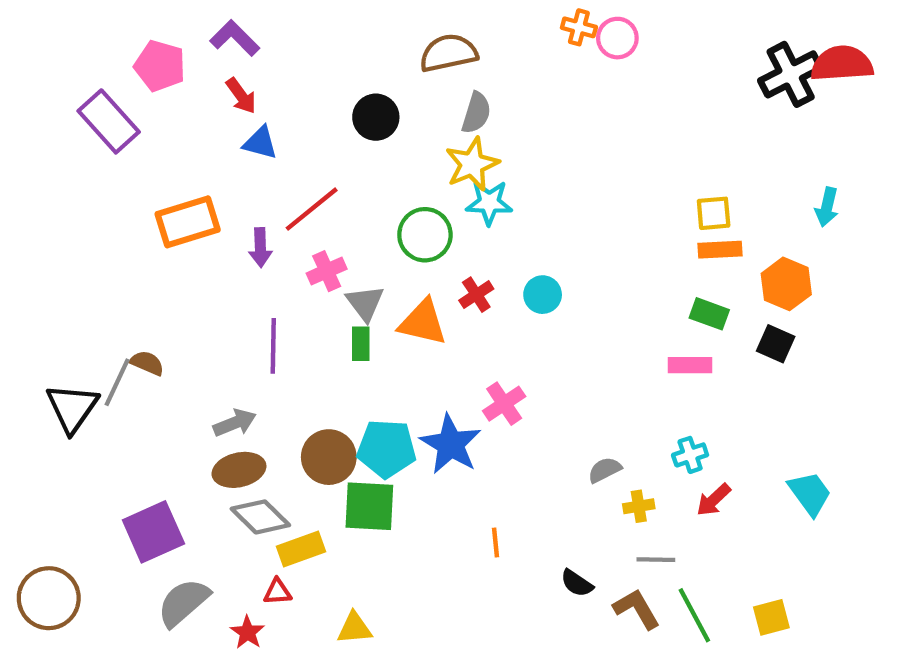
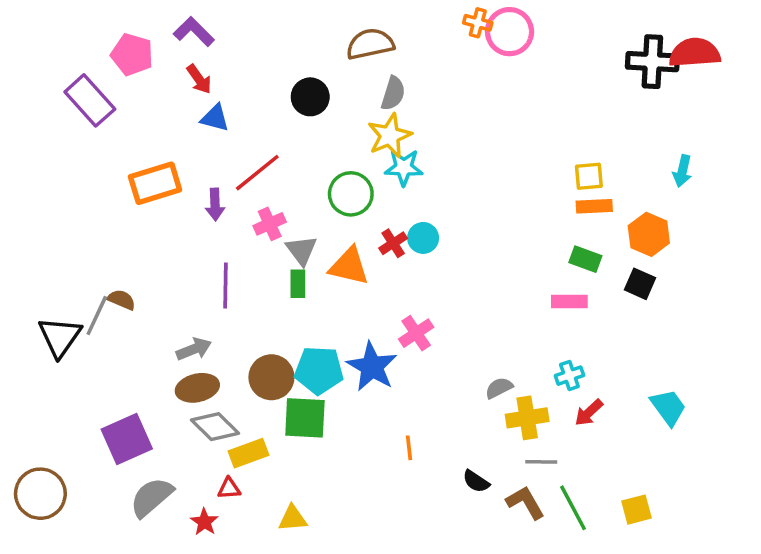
pink circle: (617, 38) -> (510, 32), size x1.4
black cross: (791, 74) -> (652, 62), turned 30
cyan circle: (543, 295) -> (423, 238), moved
yellow cross: (639, 506) -> (527, 418), size x1.6

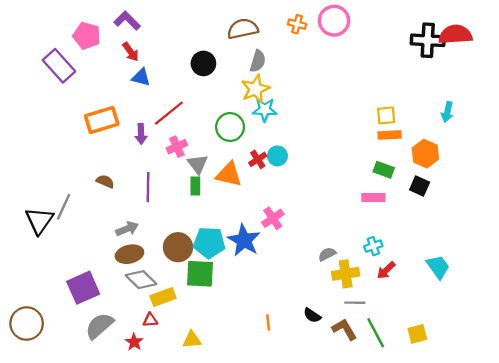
orange cross: (478, 23) -> (297, 24), moved
brown semicircle: (122, 300) -> (105, 181), moved
orange line: (409, 448) -> (268, 322), moved

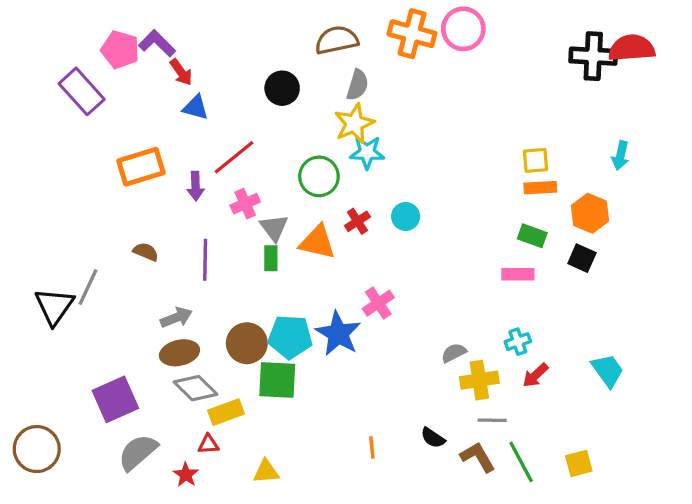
purple L-shape: (127, 21) -> (157, 43), moved
orange cross: (297, 24) -> (412, 34), size x1.8
cyan circle: (277, 156) -> (406, 216), moved

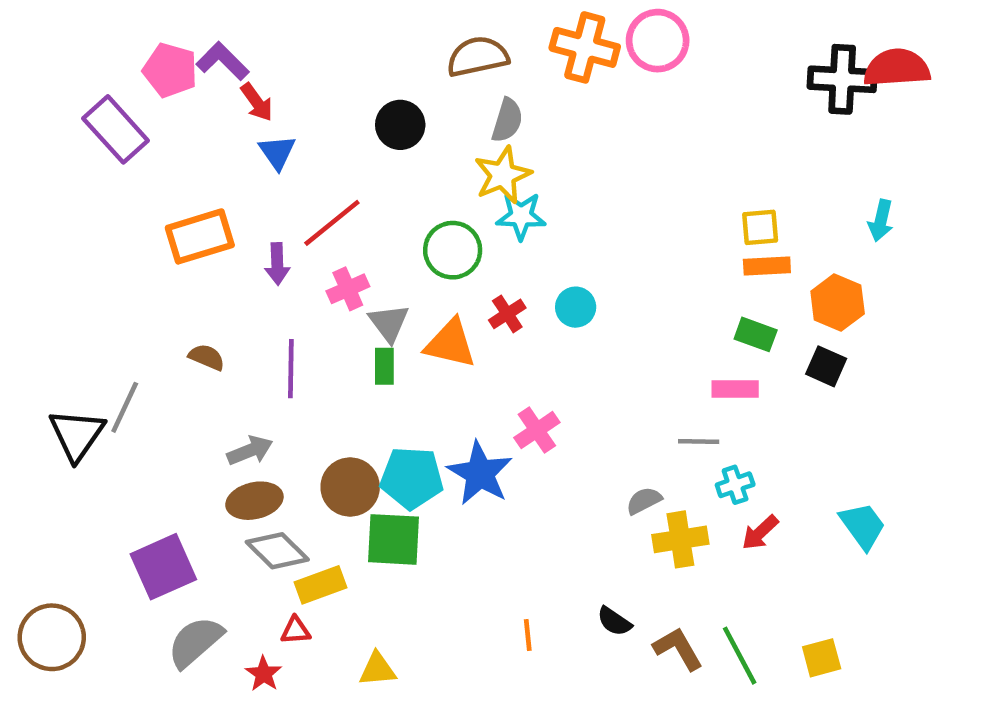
blue triangle: (195, 107) -> (277, 152), turned 40
gray line: (492, 420) -> (699, 441), moved

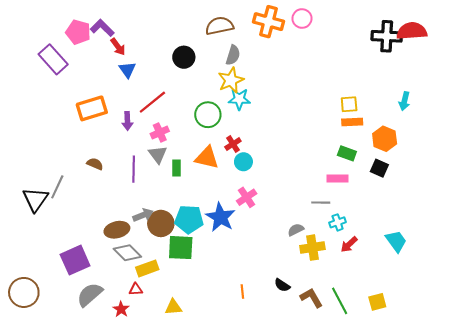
pink circle: (658, 41) -> (302, 19), size x0.7
cyan circle: (576, 307) -> (243, 162), moved
gray triangle: (389, 323) -> (158, 154), moved
gray arrow: (250, 451) -> (143, 215), moved

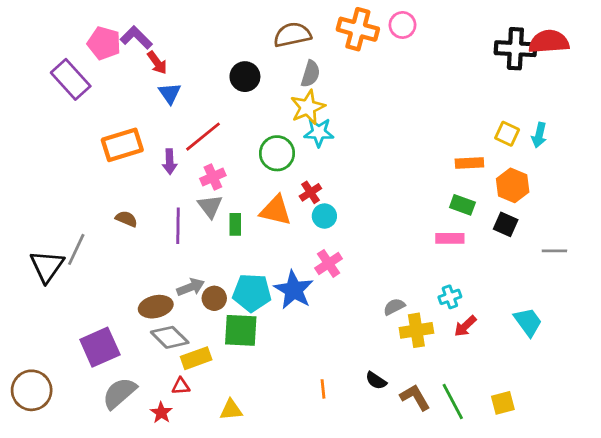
yellow square: (349, 104) -> (507, 134), moved, turned 30
gray line: (321, 203) -> (554, 251), moved
brown circle: (161, 223) -> (214, 298), size x0.7

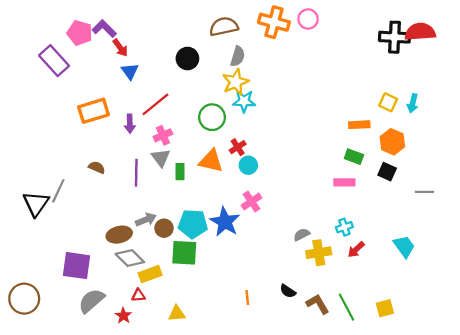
purple square: (100, 347) -> (76, 266), turned 32

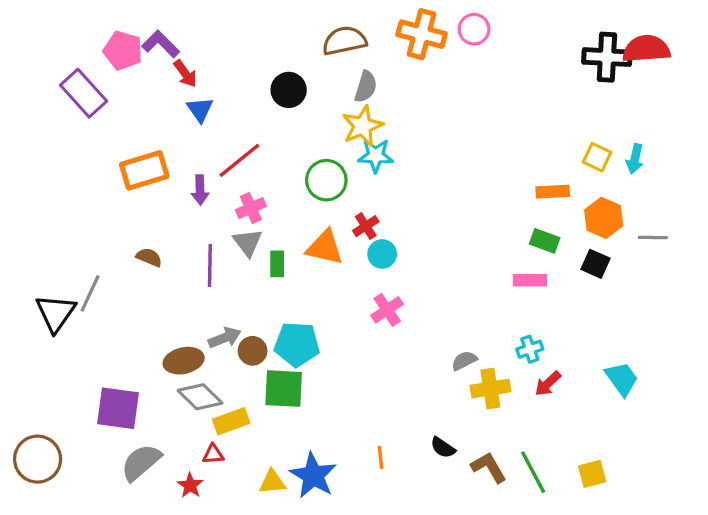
gray line: (424, 192) -> (653, 238), moved
blue star: (225, 222) -> (313, 475), moved

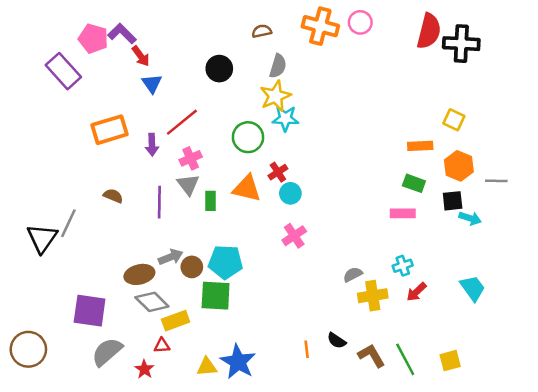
brown semicircle: (344, 41) -> (262, 31), size x0.6
red semicircle: (646, 49) -> (429, 31), moved, turned 108
cyan arrow: (635, 159) -> (470, 218), moved, turned -85
black square: (595, 264) -> (453, 201), turned -30
orange line: (380, 457) -> (307, 349), moved

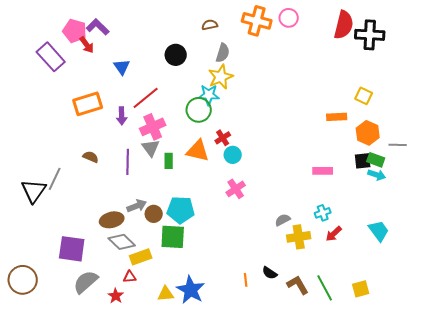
red arrow: (141, 56) -> (87, 45), moved
cyan star: (285, 118) -> (209, 95), moved
pink cross: (191, 158) -> (153, 127), size x1.4
green rectangle: (414, 183) -> (376, 160), moved

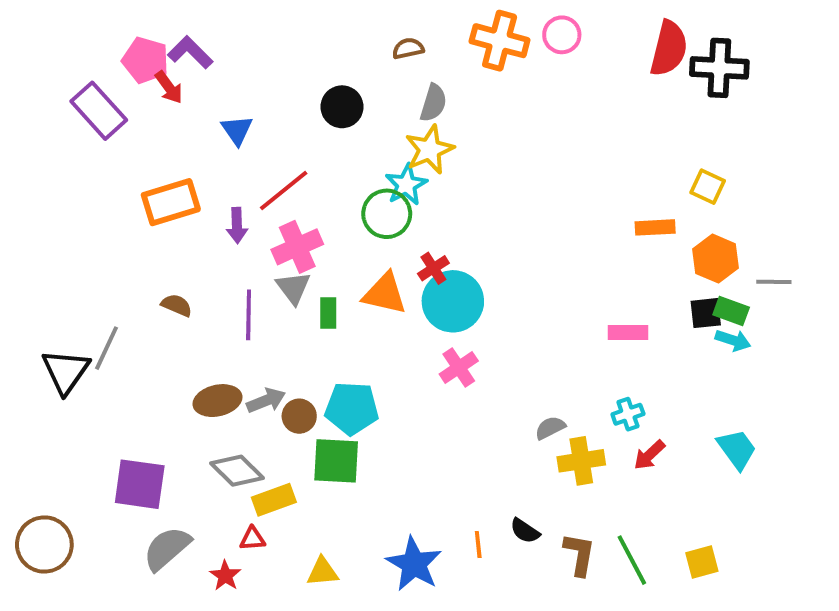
cyan star: (209, 95) -> (406, 185), turned -30
cyan circle: (233, 155) -> (453, 301), size x1.8
brown ellipse: (112, 220) -> (217, 401), moved
brown L-shape: (298, 285) -> (579, 554), turned 40
blue star: (191, 290) -> (414, 564), moved

